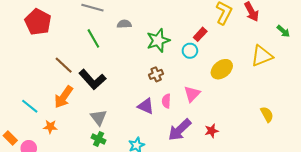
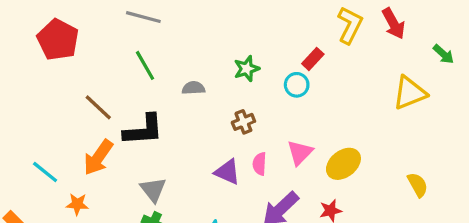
gray semicircle: (124, 24) -> (193, 88), moved
green star: (158, 40) -> (247, 69), size x0.7
yellow ellipse: (222, 69) -> (343, 164), moved
black L-shape: (92, 79) -> (143, 130), turned -52

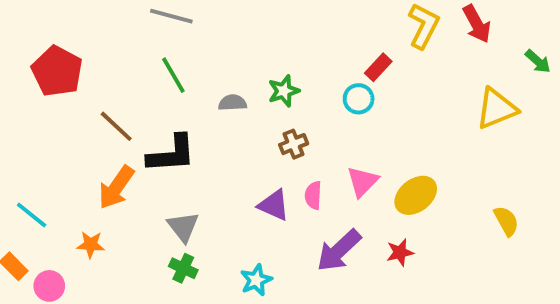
red pentagon: (58, 40) -> (57, 71), moved
green star: (247, 69) -> (284, 91), moved
cyan line: (45, 172) -> (32, 215), moved

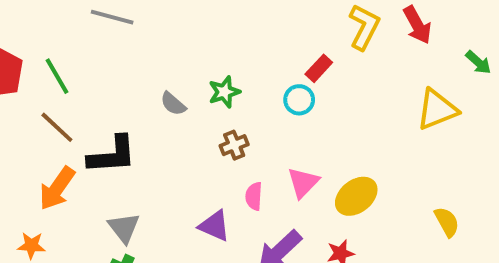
green line: (173, 75) -> (57, 76), moved
gray semicircle: (232, 103) -> (173, 104), turned -136
purple triangle: (274, 205) -> (214, 226), moved

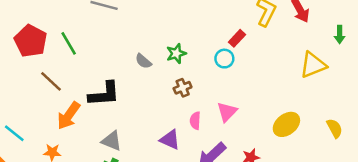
green arrow: (478, 62) -> (340, 35), turned 48
brown line: (57, 127) -> (51, 81), moved
yellow ellipse: (356, 196) -> (286, 124), moved
yellow semicircle: (447, 222) -> (335, 128), moved
gray triangle: (124, 228) -> (112, 141), turned -30

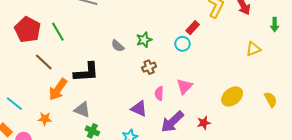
yellow triangle: (313, 65) -> (253, 49), size x0.7
gray triangle: (112, 141) -> (82, 110), moved

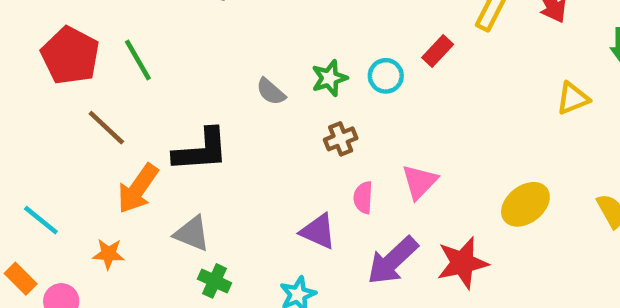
cyan circle: (182, 44) -> (386, 76), moved
red star: (204, 123) -> (462, 263), size x1.6

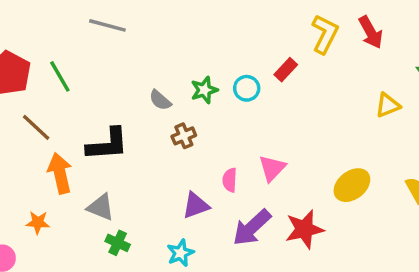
brown cross: (341, 139) -> (184, 136), moved
orange arrow: (138, 189) -> (60, 173), turned 132
purple triangle: (318, 231) -> (196, 205), turned -44

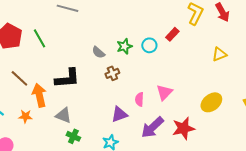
yellow triangle: (388, 105) -> (219, 54), moved
brown line: (36, 127) -> (19, 78), moved
orange star: (38, 222) -> (25, 116), moved

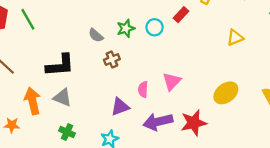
orange arrow: (39, 95) -> (32, 101), moved
gray triangle: (63, 115) -> (62, 97), moved
orange star: (25, 116) -> (12, 125), moved
purple arrow: (152, 127) -> (158, 122), turned 30

